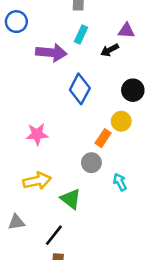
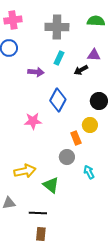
purple arrow: (51, 53) -> (36, 72), size x0.7
pink star: (37, 134) -> (33, 121), moved
orange rectangle: (103, 138) -> (76, 138), turned -56
black line: (54, 235) -> (38, 213), turned 54

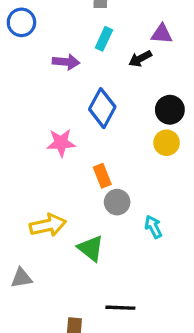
yellow circle: (90, 125) -> (167, 143), moved
orange rectangle: (76, 138) -> (102, 176), moved
black line: (38, 213) -> (120, 308), moved

